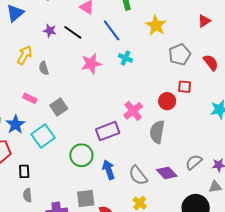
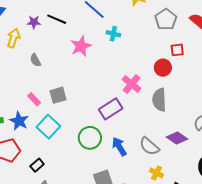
yellow arrow: (25, 55) -> (13, 38), moved
pink rectangle: (30, 98) -> (34, 99), moved, turned 32
gray square: (59, 107) -> (58, 95), turned 30
black rectangle: (24, 171) -> (37, 165), turned 64

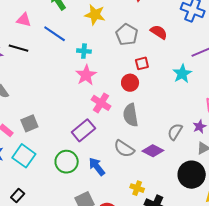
cyan cross: (113, 34) -> (84, 51), moved
pink star: (81, 46) -> (86, 75), moved
gray semicircle: (149, 146) -> (124, 149), moved

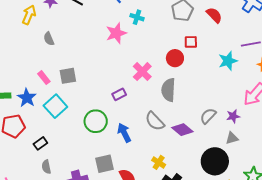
pink star: (86, 75) -> (116, 33), moved
purple rectangle: (83, 130) -> (119, 94), size x0.6

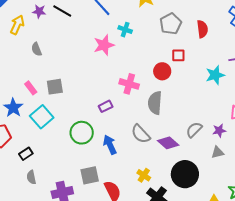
red semicircle: (214, 15) -> (202, 29), turned 36
pink cross: (142, 72) -> (129, 84), turned -30
black circle: (215, 161) -> (185, 174), moved

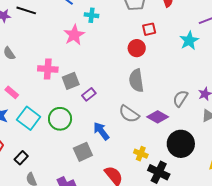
pink cross: (129, 84) -> (48, 69), moved
gray square: (55, 87) -> (71, 81), moved
green circle: (82, 133) -> (60, 119), moved
gray square: (90, 175) -> (83, 152), moved

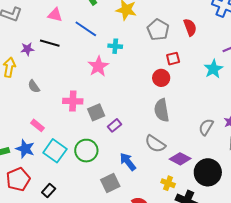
purple diamond: (158, 117) -> (180, 159), moved

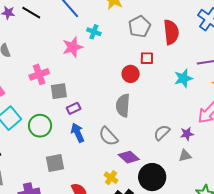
red semicircle: (190, 27) -> (171, 32), size x1.4
pink cross: (73, 101) -> (39, 74), turned -36
blue arrow: (128, 162) -> (78, 133), moved

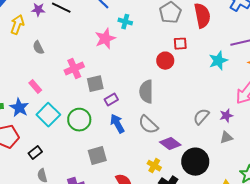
gray semicircle: (123, 105) -> (146, 92), moved

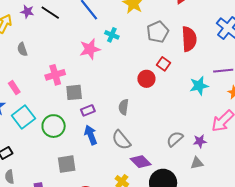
red square: (180, 44) -> (164, 64), turned 32
gray semicircle: (146, 92) -> (124, 107), size x0.7

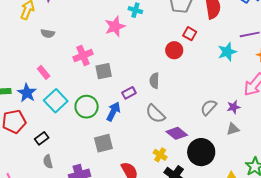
gray semicircle: (22, 49) -> (48, 33), turned -56
purple rectangle: (88, 110) -> (129, 93), moved
blue arrow: (91, 135) -> (113, 111), moved, turned 54

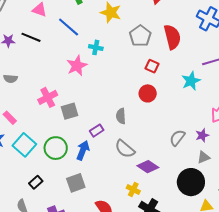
red circle: (174, 50) -> (148, 93), moved
black rectangle: (42, 138) -> (36, 182), moved
black circle: (201, 152) -> (191, 182), moved

